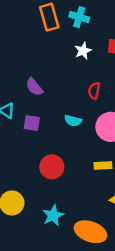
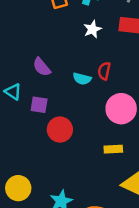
cyan semicircle: (73, 121) -> (82, 79), moved
red circle: (52, 167) -> (60, 130), moved

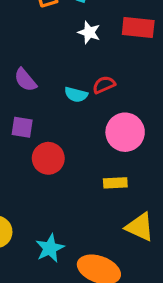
white star: (92, 29) -> (89, 32), turned -30
red semicircle: (104, 71) -> (104, 85), turned 54

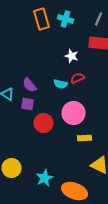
white star: (89, 32) -> (72, 56), moved
purple semicircle: (25, 80) -> (30, 85), moved
pink circle: (125, 132) -> (74, 113), moved

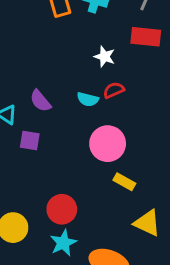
purple square: (28, 104) -> (30, 141), moved
red circle: (44, 123) -> (62, 209), moved
yellow rectangle: (84, 138) -> (124, 182), turned 32

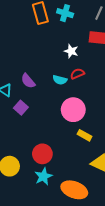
purple square: (30, 141) -> (21, 108), turned 32

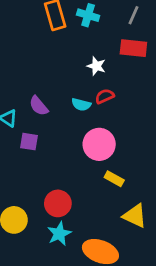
purple square: (21, 108) -> (29, 142), turned -32

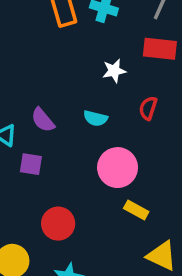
white star: (96, 66) -> (114, 71), turned -30
red semicircle: (105, 96) -> (148, 108), moved, turned -48
red circle: (58, 203) -> (58, 224), moved

